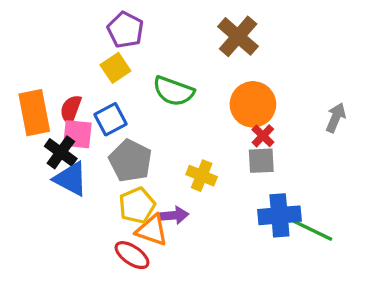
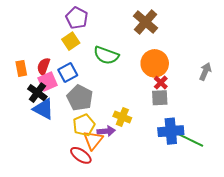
orange rectangle: (34, 113) -> (21, 68), size x0.6
pink square: (77, 134) -> (48, 82), turned -30
yellow cross: (202, 176) -> (122, 117), moved
orange triangle: (152, 230) -> (93, 140), turned 50

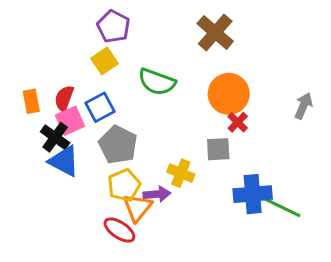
gray square: (160, 98) -> (218, 149), moved

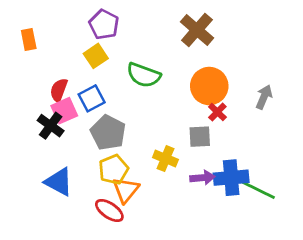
orange rectangle: (31, 101) -> (29, 40), moved
gray arrow: (303, 106) -> (264, 97), moved
blue triangle: (64, 161) -> (59, 182), moved
purple arrow: (157, 194) -> (202, 178), moved

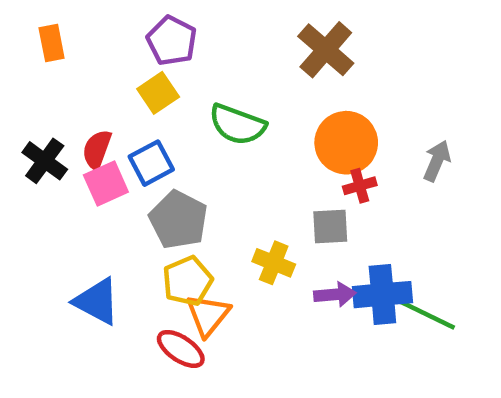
orange rectangle: (29, 40) -> (52, 43), moved
red cross: (217, 112) -> (360, 186), turned 30
black cross: (51, 126) -> (45, 161), moved

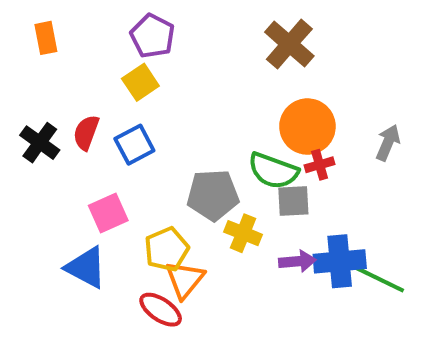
green semicircle: (237, 125) -> (273, 171), moved
pink square: (106, 183) -> (108, 213), moved
gray pentagon: (178, 220) -> (213, 195), moved, turned -30

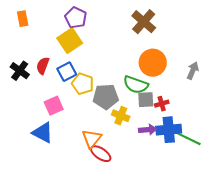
yellow square: (140, 82) -> (70, 41), size x1.4
red cross: (320, 165) -> (162, 104), moved
yellow pentagon: (167, 249) -> (83, 84), moved, turned -30
red ellipse: (161, 310) -> (101, 154), moved

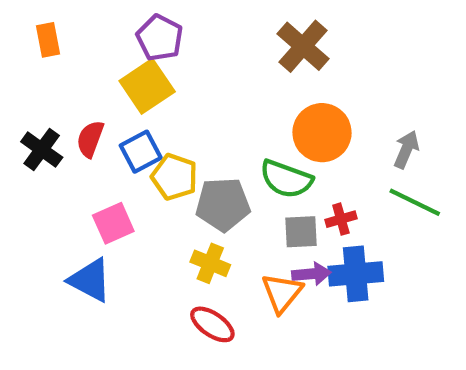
gray square: (146, 100) -> (301, 232), moved
yellow cross: (121, 116) -> (210, 263), moved
orange triangle: (92, 139) -> (282, 293), moved
green line: (189, 139) -> (415, 202), moved

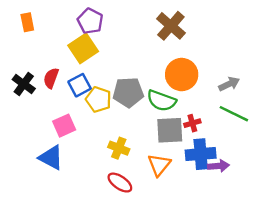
gray arrow: (406, 150) -> (229, 84), turned 42
gray pentagon: (223, 204) -> (128, 92), moved
gray square: (301, 232) -> (170, 130), size x1.4
purple arrow: (311, 274) -> (218, 166), moved

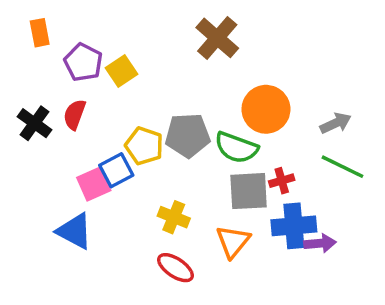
purple pentagon: (90, 21) -> (83, 62), moved
brown cross: (171, 26) -> (217, 38), moved
yellow square: (83, 48) -> (122, 71), size x0.7
blue square: (80, 85) -> (116, 170), moved

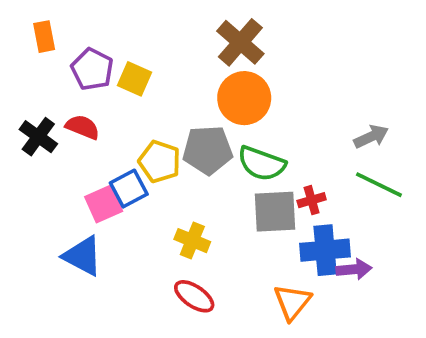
yellow square: (122, 71) -> (135, 79), turned -32
orange circle: (266, 109) -> (244, 98), moved
red semicircle: (75, 114) -> (83, 127), turned 92
orange triangle: (233, 242) -> (292, 302), moved

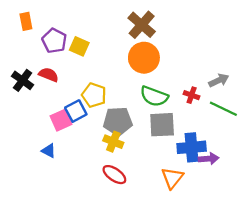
gray pentagon: (208, 150) -> (118, 121), moved
red cross: (312, 200) -> (192, 95), moved, turned 35
blue triangle: (83, 256) -> (49, 151), size x0.6

